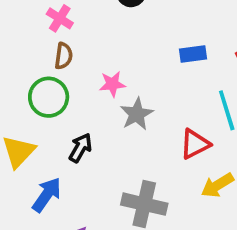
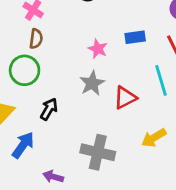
pink star: (112, 84) -> (98, 49), moved, turned 30
red triangle: (195, 144) -> (125, 98), moved

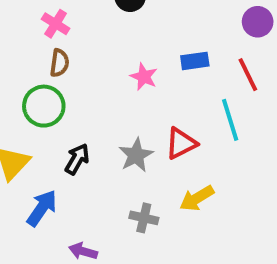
gray star: (92, 83) -> (136, 155), moved
yellow arrow: (154, 138) -> (197, 198), moved
gray cross: (98, 152) -> (144, 218), size x0.6

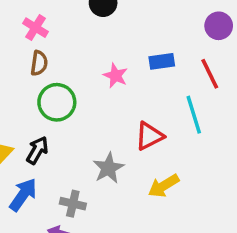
green circle: (44, 106) -> (57, 102), moved
gray star: (136, 155) -> (108, 168), moved
black arrow: (77, 159) -> (37, 150), moved
gray cross: (144, 218) -> (73, 204), moved

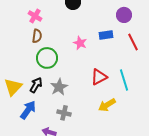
purple circle: (219, 26) -> (124, 15), moved
cyan line: (194, 115) -> (124, 80), moved
gray star: (108, 168) -> (59, 87), moved
gray cross: (73, 204) -> (64, 113), moved

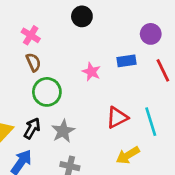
brown semicircle: (37, 36) -> (33, 62), turned -32

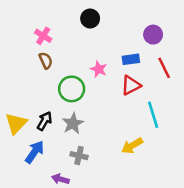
green circle: (47, 92) -> (72, 89), moved
red triangle: (117, 118) -> (131, 85), moved

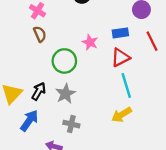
cyan line: (153, 115) -> (126, 85), moved

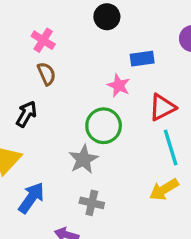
blue rectangle: (120, 33) -> (142, 59), moved
green circle: (64, 61) -> (104, 126), moved
black arrow: (39, 91) -> (26, 114), moved

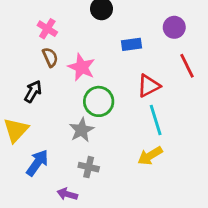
pink star: (119, 85) -> (82, 67), moved, size x1.4

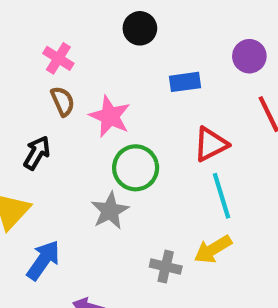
gray cross: (89, 167) -> (166, 267), moved

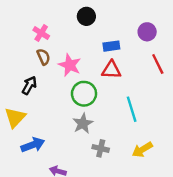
red triangle: (211, 144) -> (111, 70), moved, turned 30
gray star: (110, 211) -> (83, 123), moved
yellow arrow: (213, 249) -> (142, 150), moved
blue arrow: (43, 260) -> (33, 145), turned 35

